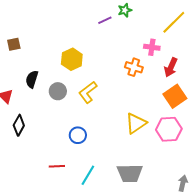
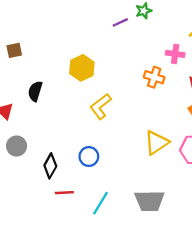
gray circle: (58, 91) -> (17, 146), moved
black diamond: (19, 125) -> (50, 166), moved

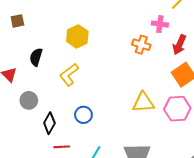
yellow L-shape: (100, 106) -> (69, 75), moved
yellow triangle: (156, 143) -> (143, 102), turned 30
gray circle: (17, 146) -> (29, 100), moved

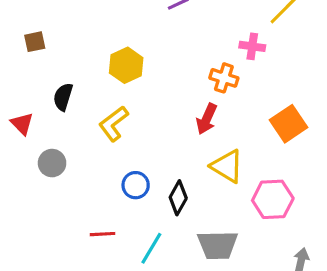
red arrow: (179, 45) -> (207, 119), moved
yellow triangle: (143, 102) -> (227, 166), turned 35
pink hexagon: (177, 109) -> (273, 199), moved
black diamond: (49, 123) -> (178, 198), moved

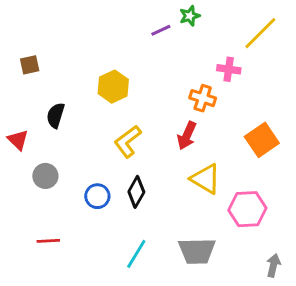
yellow L-shape: (114, 124) -> (128, 141), moved
blue circle: (136, 185) -> (97, 196), moved
black diamond: (178, 198) -> (136, 192), moved
red line: (102, 234) -> (48, 241), moved

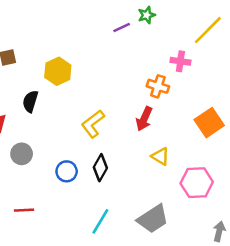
yellow hexagon: (113, 87) -> (58, 71), moved
yellow triangle: (206, 179) -> (160, 156), size x0.7
gray trapezoid: (197, 251) -> (153, 219), turned -32

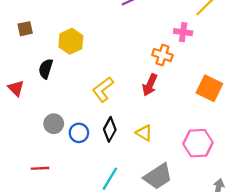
orange square: (209, 123) -> (209, 88), turned -30
gray circle: (22, 154) -> (54, 124), moved
yellow triangle: (160, 156) -> (144, 133), moved

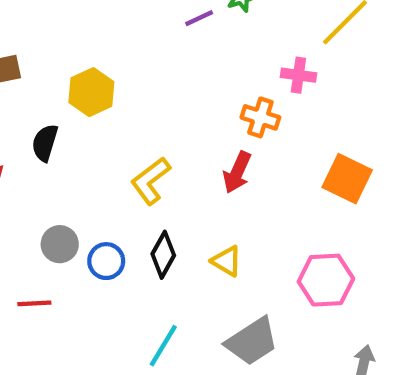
red line: (40, 168) -> (34, 303), moved

